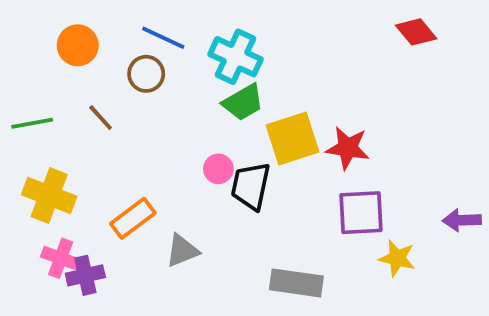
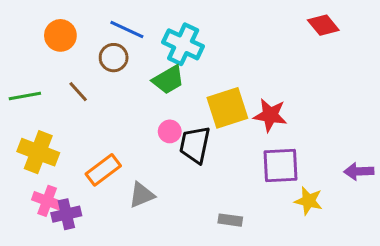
green trapezoid: (243, 102) -> (168, 80), moved
gray rectangle: (296, 283) -> (230, 220), size x0.6

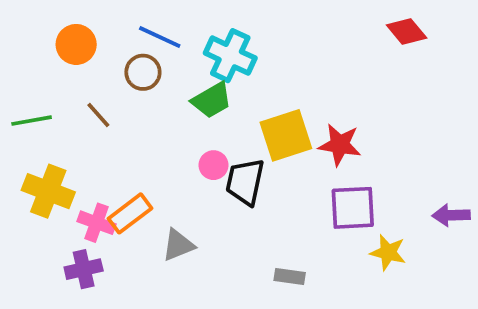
pink cross: (47, 201) -> (97, 223), moved

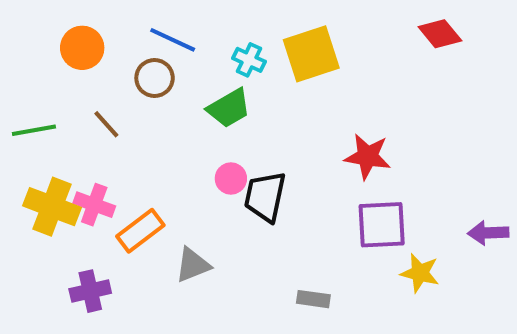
cyan cross: (230, 56) -> (249, 60), size x0.6
yellow square: (286, 135) -> (311, 54), moved
pink cross: (97, 223) -> (94, 205), moved

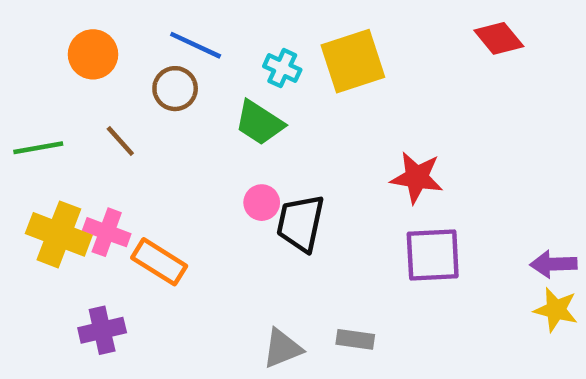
green trapezoid: (229, 108) -> (259, 123), turned 63
orange rectangle: (140, 231) -> (159, 262), turned 69
gray triangle: (193, 265) -> (282, 348), moved
yellow star: (420, 273) -> (556, 310), moved

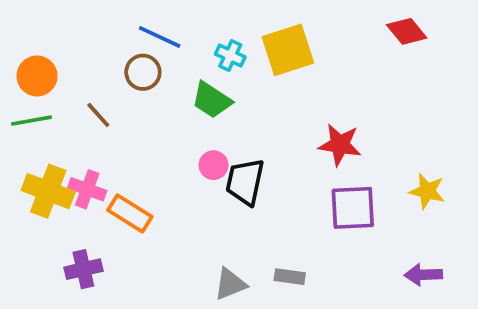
orange circle: (93, 54) -> (37, 76), moved
purple arrow: (554, 264) -> (423, 275), moved
yellow star: (556, 310) -> (427, 191), moved

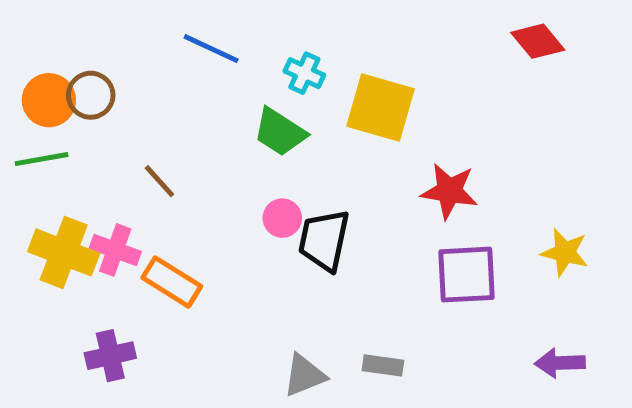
yellow square: (288, 50) -> (381, 108), moved, turned 34
brown circle: (143, 72) -> (91, 95), moved
brown line: (98, 115) -> (159, 181), moved

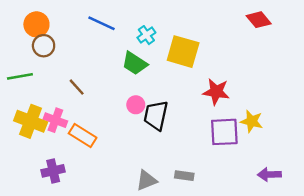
cyan cross: (304, 73) -> (146, 35), turned 30
orange circle: (49, 100) -> (36, 24), moved
yellow star: (565, 252) -> (252, 121), moved

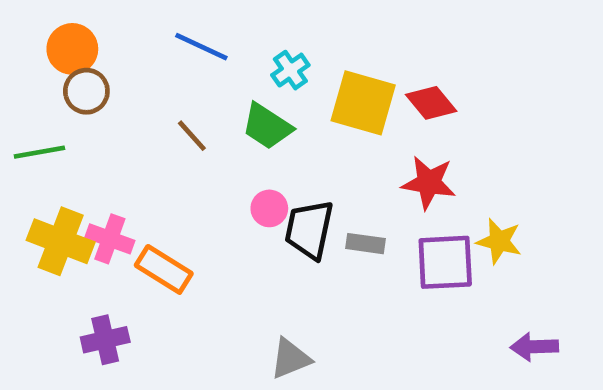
red diamond: (259, 20) -> (431, 103), moved
brown line: (77, 87) -> (192, 136), moved
gray rectangle: (184, 176) -> (365, 244), moved

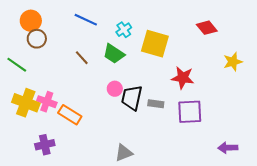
red diamond: (431, 103) -> (207, 28), moved
green line: (39, 152) -> (17, 65), turned 45
yellow star: (499, 241) -> (233, 62), moved, turned -30

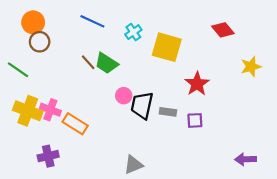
green trapezoid: (114, 54) -> (106, 63), moved
red star: (183, 78) -> (197, 84), turned 30
purple square: (190, 112) -> (195, 120), moved, size x0.6

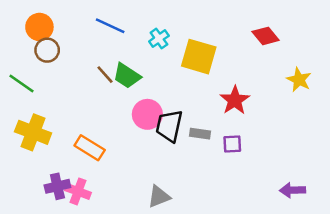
yellow star: (251, 67) -> (299, 80), turned -30
pink circle: (124, 96) -> (147, 114), size x1.5
pink cross: (50, 110) -> (78, 191), moved

